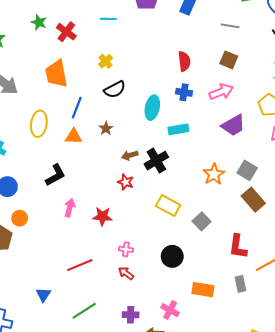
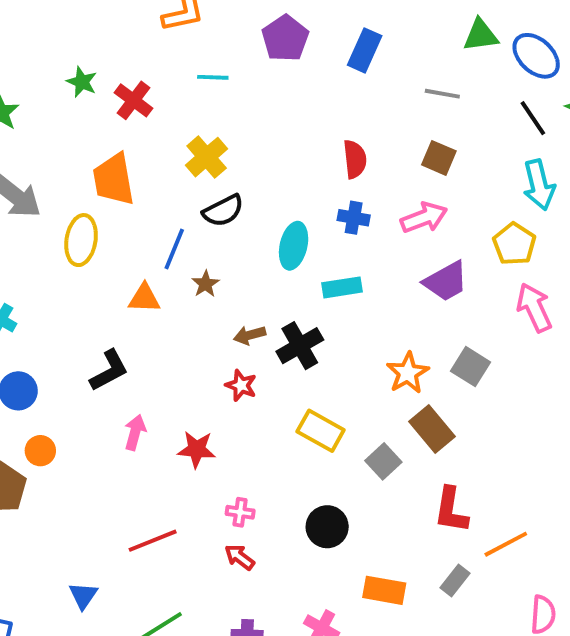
yellow cross: (106, 61) -> (207, 157), size x1.5
blue line: (77, 108) -> (174, 249), moved
yellow ellipse: (39, 124) -> (81, 240), moved
brown rectangle: (253, 200) -> (432, 429), moved
gray rectangle: (240, 284) -> (455, 581), turned 49

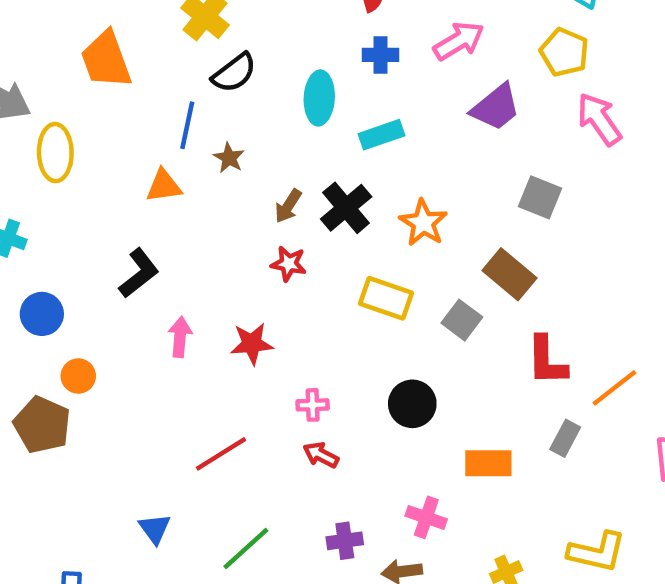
yellow ellipse: (81, 240) -> (55, 153), moved
brown arrow: (250, 335) -> (288, 206), turned -32
orange star: (408, 373) -> (423, 223), moved

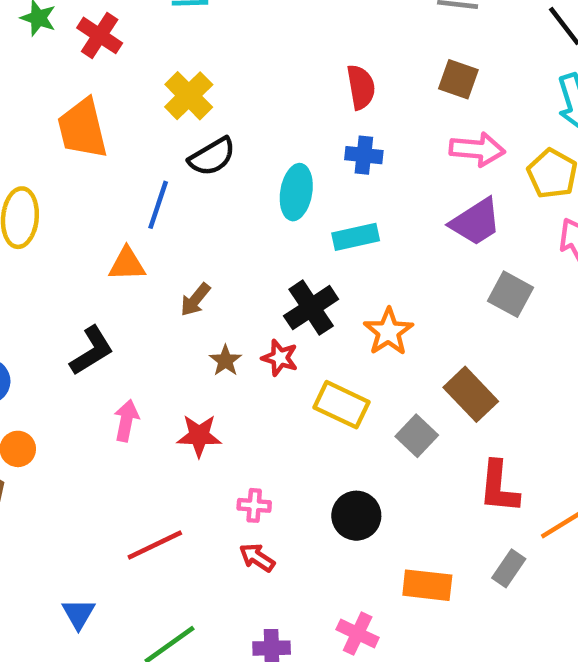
pink arrow: (459, 41) -> (477, 149), moved, turned 30
brown star: (229, 158) -> (225, 361), moved
gray square: (540, 197) -> (510, 294), moved
brown arrow: (288, 206) -> (195, 300), moved
red star: (289, 264) -> (280, 358), moved

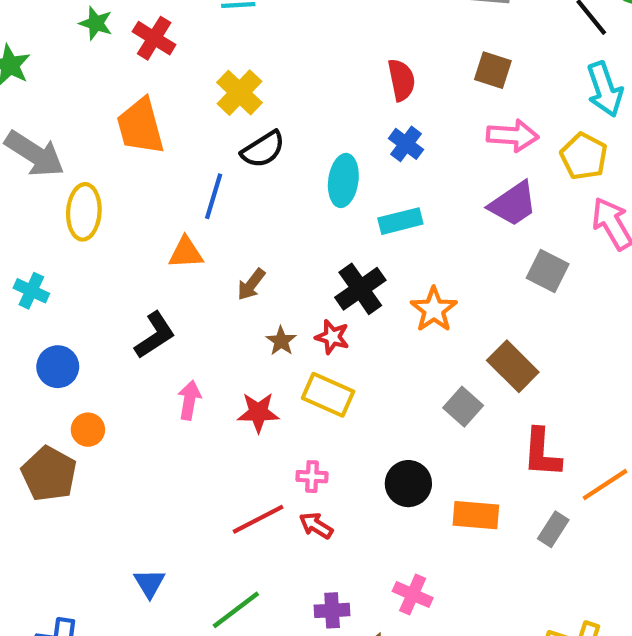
blue cross: (364, 155) -> (406, 144), turned 32
yellow rectangle: (342, 405) -> (328, 395), moved
red line: (155, 545) -> (258, 519), moved
orange rectangle: (427, 585) -> (476, 515), moved

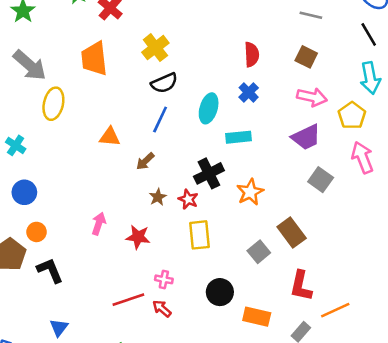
blue line: (214, 196) -> (160, 120), moved
black L-shape: (155, 335) -> (50, 270), moved, turned -88
yellow rectangle: (328, 395) -> (199, 235), moved, turned 52

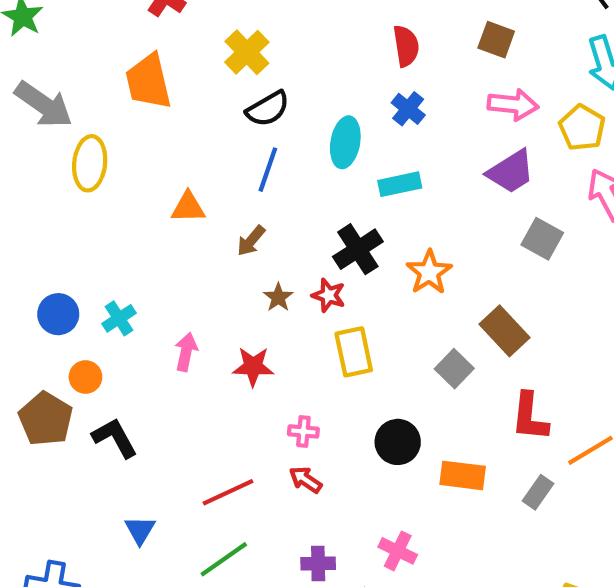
cyan cross: (16, 145) -> (119, 318), moved, turned 30
red line: (128, 300) -> (228, 492), moved

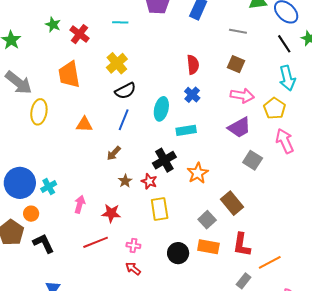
orange triangle: (188, 207) -> (84, 124), moved
blue circle: (58, 314) -> (20, 183), size x1.6
orange rectangle: (463, 475) -> (208, 247), moved
red line: (228, 492) -> (96, 242), moved

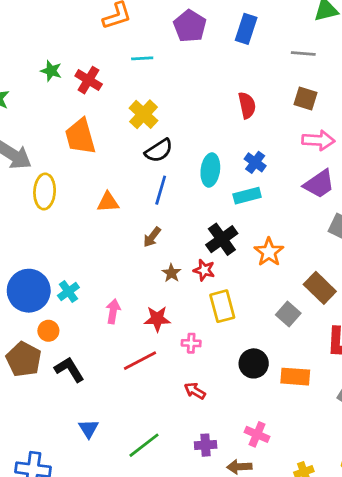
blue cross: (192, 95) -> (255, 162), moved
pink cross: (133, 246) -> (191, 343), moved
orange rectangle: (208, 247) -> (295, 377), moved

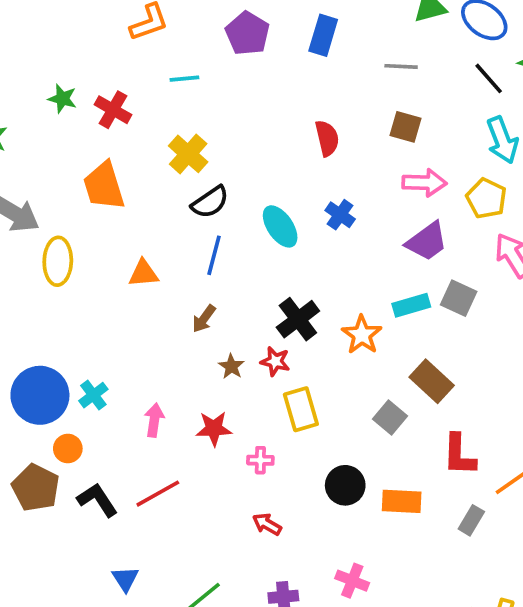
cyan ellipse: (210, 170) -> (280, 226), turned -40
cyan rectangle: (247, 196) -> (411, 305), moved
red line: (140, 361) -> (158, 494), moved

